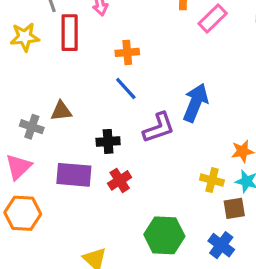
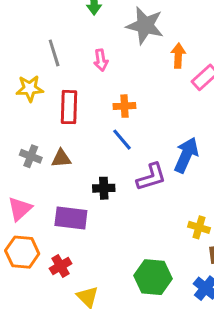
red rectangle: (70, 33) -> (69, 107), moved
gray cross: (32, 127) -> (31, 156), moved
red cross: (120, 180) -> (61, 266), moved

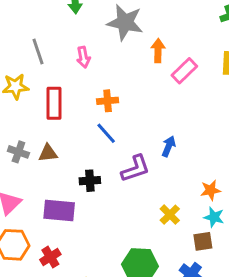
blue arrow: (186, 155) -> (169, 146), size x0.6
yellow cross: (199, 227) -> (170, 215), moved, turned 30

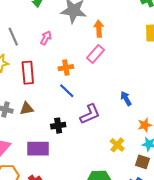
pink arrow: (83, 57) -> (46, 38), turned -136
pink rectangle: (184, 71) -> (96, 54), moved
blue arrow: (169, 146) -> (126, 98), moved, turned -48
brown square: (203, 241) -> (142, 162), turned 32

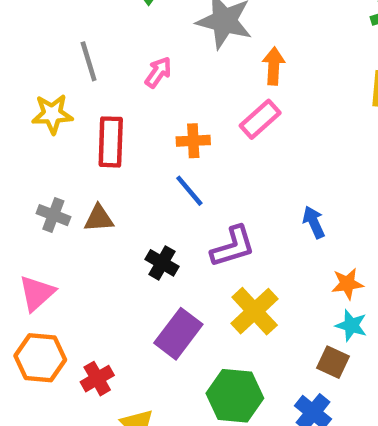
black cross: (58, 126) -> (162, 263), turned 32
yellow cross: (117, 145) -> (255, 311), moved, size x1.5
purple rectangle: (38, 149) -> (178, 334), moved, turned -60

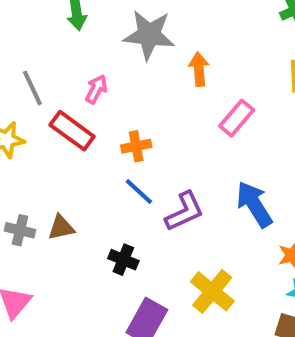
pink rectangle: (260, 119) -> (237, 118), moved
red rectangle: (111, 142) -> (72, 131), moved, turned -48
blue arrow: (314, 222) -> (254, 204), size x1.6
purple L-shape: (233, 247) -> (184, 211), moved

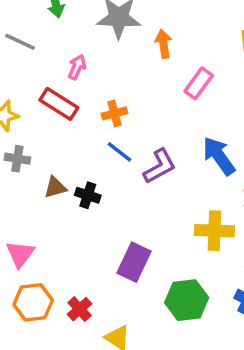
gray line: (32, 88) -> (20, 42), moved, turned -36
gray cross: (20, 230) -> (17, 159), moved
black cross: (123, 260) -> (88, 195), moved
yellow cross: (212, 291) -> (214, 231), moved, turned -33

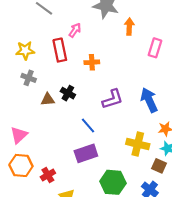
pink rectangle: (199, 83) -> (155, 48), moved, turned -30
red rectangle: (59, 104) -> (60, 50), turned 35
blue line: (119, 152) -> (88, 126), moved
black cross: (88, 195) -> (68, 93), moved
purple rectangle: (134, 262) -> (86, 153), turned 35

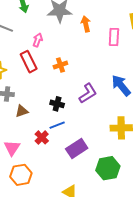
black cross: (68, 93) -> (57, 104), moved
brown triangle: (48, 99) -> (22, 111), moved
blue line: (88, 126) -> (57, 125), moved, turned -56
red cross: (48, 175) -> (42, 137), moved

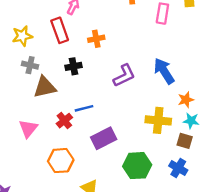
black cross: (57, 104) -> (74, 66), moved, turned -32
brown triangle: (22, 111) -> (45, 87), size x1.5
orange hexagon: (21, 175) -> (61, 161), moved

